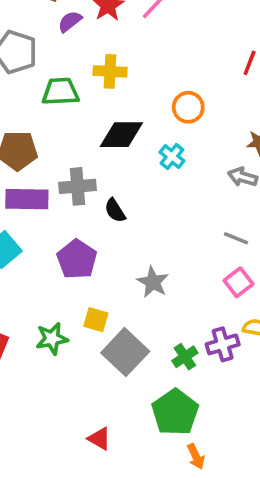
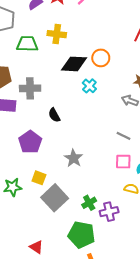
black diamond: (121, 135) -> (74, 64), moved
gray cross: (78, 186) -> (30, 88), moved
pink square: (239, 282) -> (123, 162), turned 35
purple cross: (223, 344) -> (109, 212), moved
green pentagon: (175, 412) -> (81, 235), turned -30

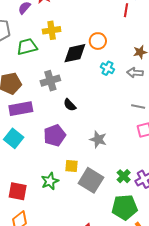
cyan cross: (89, 86) -> (107, 68), moved
gray cross: (30, 88) -> (50, 81), moved
purple pentagon: (30, 142) -> (55, 135), turned 30

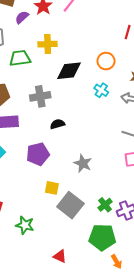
orange circle: (98, 41) -> (106, 61), moved
black semicircle: (70, 105) -> (57, 124), turned 112
green star: (50, 181) -> (25, 225), moved, turned 30

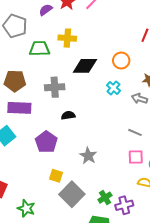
purple pentagon: (38, 154) -> (46, 142), turned -30

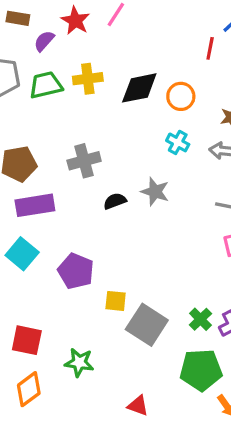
green trapezoid: (39, 49) -> (46, 85), moved
black diamond: (85, 66) -> (139, 88), moved
purple pentagon: (46, 142) -> (76, 271), moved
gray star: (88, 156) -> (155, 192), moved

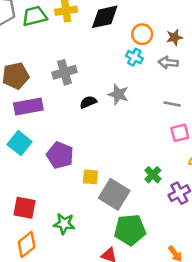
orange circle: (181, 96) -> (142, 34), moved
green cross: (200, 319) -> (153, 175), moved
green pentagon: (201, 370) -> (130, 230), moved

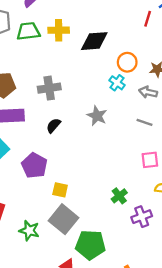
black semicircle: (88, 102) -> (53, 126), moved, turned -35
gray line: (172, 104) -> (144, 122), moved
gray square: (114, 194) -> (64, 219), moved

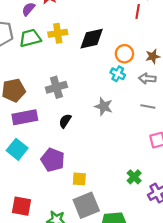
gray square: (64, 219) -> (86, 205), turned 36

